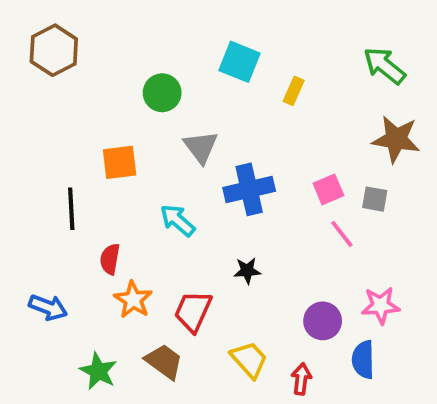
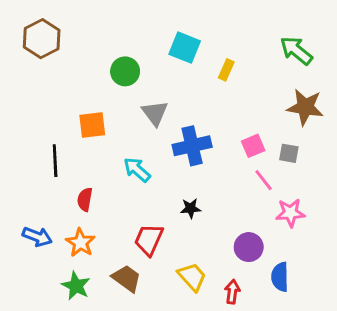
orange star: (133, 300) -> (80, 243), moved
pink star: (381, 305) -> (290, 213), moved

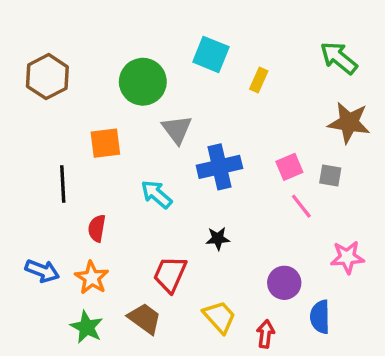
brown hexagon: (42, 39) -> (47, 77), moved
green circle: (125, 71) -> (143, 82), size x1.4
pink star: (290, 213) -> (347, 257), moved

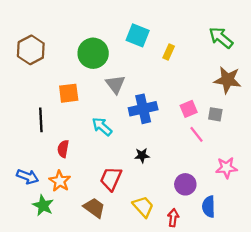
green star: (87, 327) -> (43, 205), moved

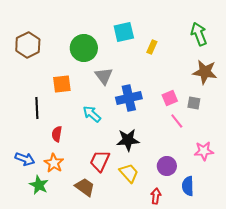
cyan square: (138, 35) -> (124, 32), turned -35
green arrow: (221, 38) -> (199, 34), turned 30
black star: (142, 155) -> (128, 140), size x1.6
yellow trapezoid: (143, 207) -> (129, 173), moved

